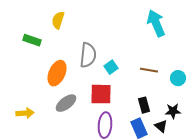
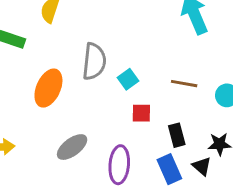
red square: (101, 94) -> (141, 113), moved, size x0.6
gray ellipse: (66, 103) -> (72, 147), moved

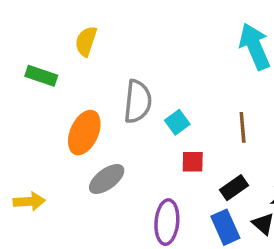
brown line: (184, 84) -> (243, 127), turned 75
black rectangle: (177, 135) -> (234, 188), turned 70
gray ellipse: (72, 147) -> (107, 179), moved

